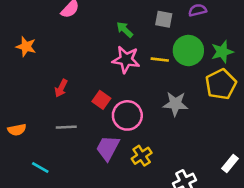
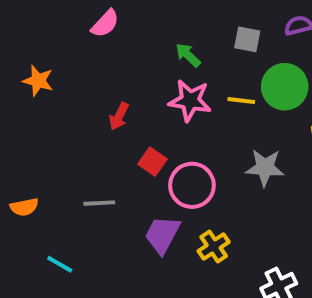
red arrow: (61, 88) -> (119, 116), moved

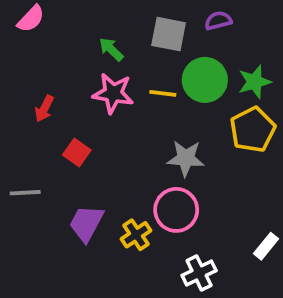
gray square: (247, 39) -> (169, 34), size x1.4
pink circle: (192, 185) -> (176, 210), moved

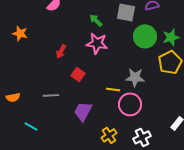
yellow line: (163, 93) -> (113, 89), moved
yellow cross: (136, 235) -> (109, 135), moved

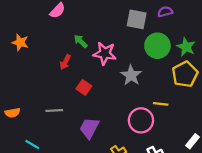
green arrow: (96, 20) -> (81, 41), moved
green star: (171, 37) -> (186, 47), turned -30
gray star: (135, 77) -> (131, 75), moved, turned 30
yellow line: (113, 89) -> (161, 104), moved

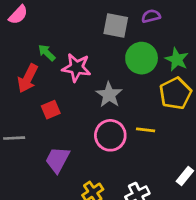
red arrow: (65, 62) -> (28, 78), size x1.5
red square: (84, 87) -> (51, 110), turned 32
pink circle: (141, 120) -> (110, 135), moved

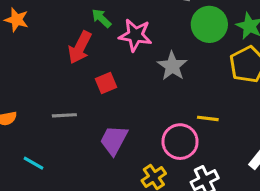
yellow line: (146, 130) -> (208, 118), moved
pink circle: (110, 135) -> (180, 142), moved

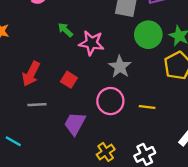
red arrow: (80, 48) -> (31, 74), moved
red square: (106, 83) -> (69, 80), turned -35
pink circle: (180, 142) -> (110, 101), moved

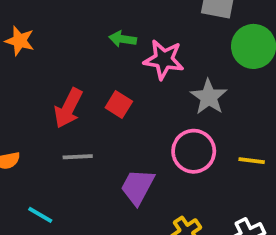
green arrow: (65, 30) -> (123, 39), turned -35
red square: (69, 80) -> (119, 104), moved

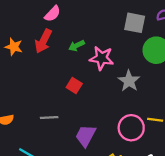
green arrow: (123, 39) -> (76, 46), turned -35
red arrow: (68, 108) -> (43, 41), moved
pink circle: (194, 151) -> (131, 128), moved

